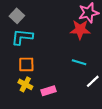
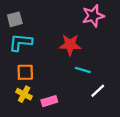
gray square: (17, 16) -> (15, 19), turned 32
red star: (80, 30) -> (70, 45), moved

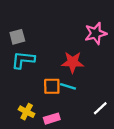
cyan line: (83, 70) -> (68, 86), moved
orange square: (25, 72) -> (52, 86), moved

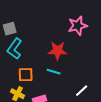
cyan L-shape: (23, 60) -> (15, 49), turned -60
orange square: (52, 86) -> (26, 75), moved

